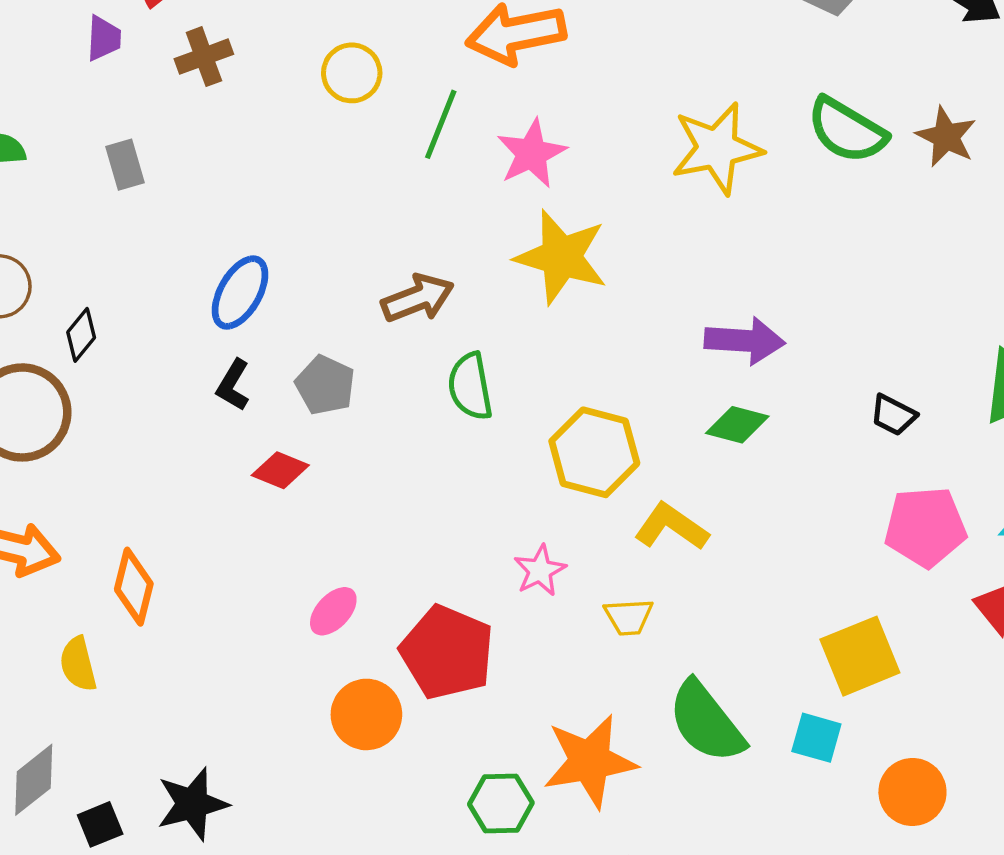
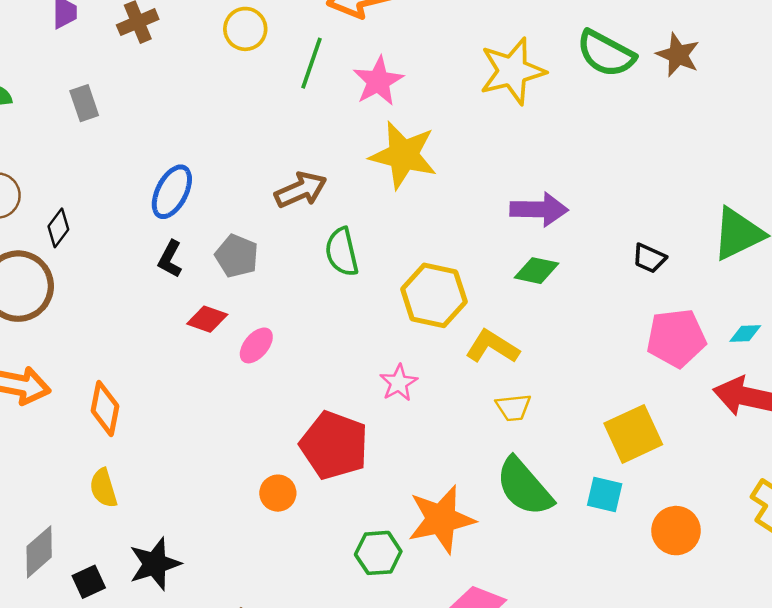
pink ellipse: (333, 611) -> (256, 345), moved
yellow trapezoid: (629, 617) -> (513, 407), moved
yellow semicircle: (78, 664) -> (103, 488), moved
orange circle: (366, 714) -> (278, 493), size x0.7

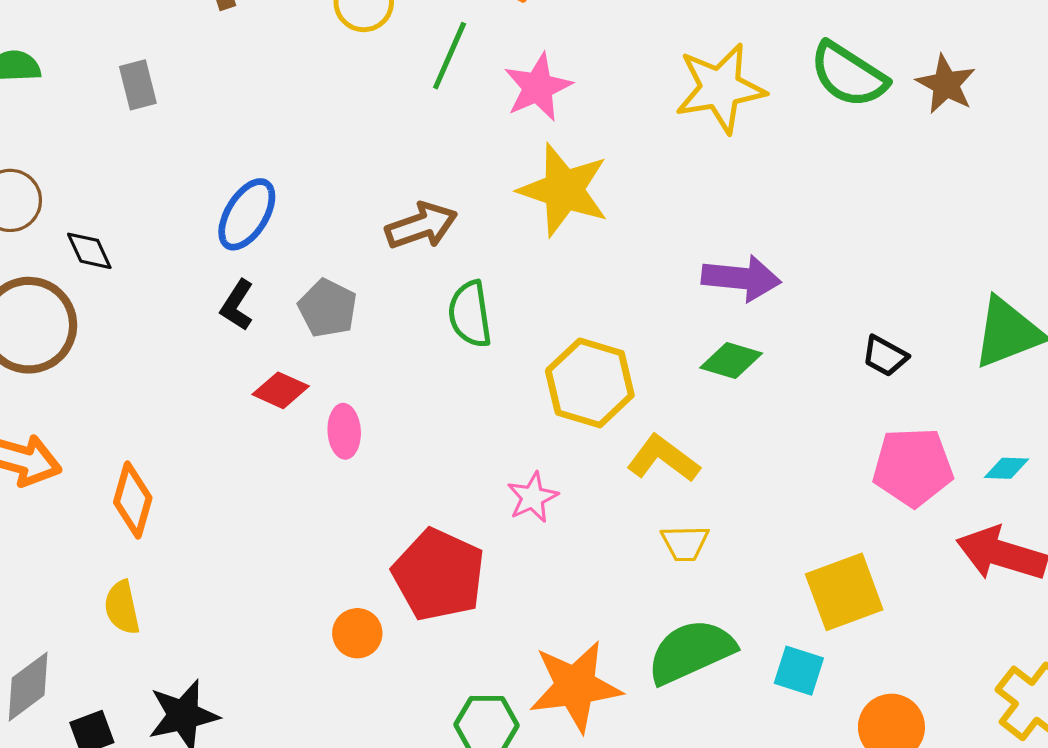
black diamond: (58, 228) -> (89, 251), turned -66
pink ellipse: (256, 345) -> (344, 431), turned -48
green semicircle: (524, 487) -> (691, 652), turned 102

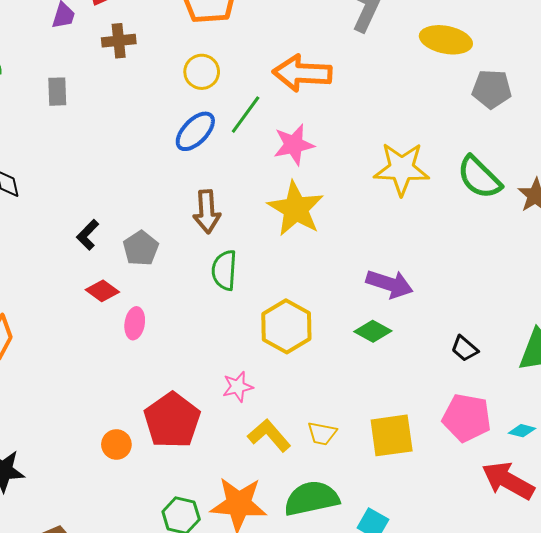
blue ellipse: (247, 214) -> (195, 131), moved
brown arrow: (421, 226) -> (207, 212), turned 93
yellow L-shape: (663, 459) -> (269, 435), moved
yellow square: (844, 592) -> (392, 435), moved

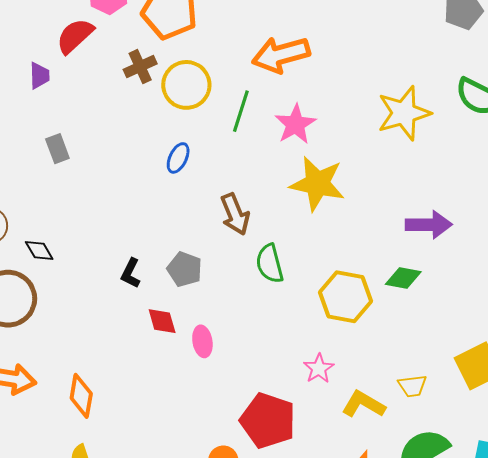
brown cross: (119, 41) -> (140, 67), moved
yellow circle: (202, 72) -> (186, 85), size x1.4
blue ellipse: (195, 131) -> (178, 158), moved, size x0.7
red diamond: (102, 291) -> (162, 321), turned 56
green diamond: (373, 331) -> (403, 278), moved

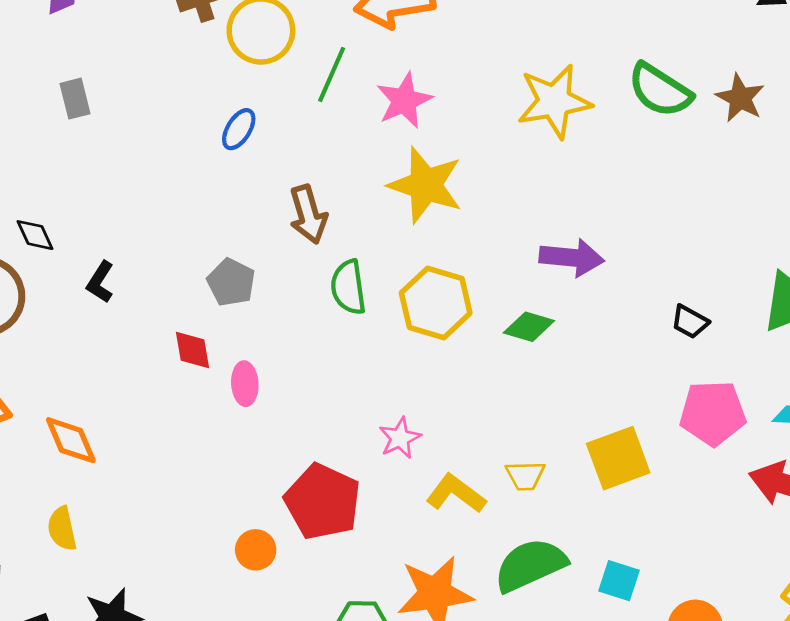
black L-shape: (131, 273) -> (100, 282), moved
yellow hexagon: (345, 297) -> (436, 303), moved
orange diamond: (81, 396) -> (71, 440), turned -39

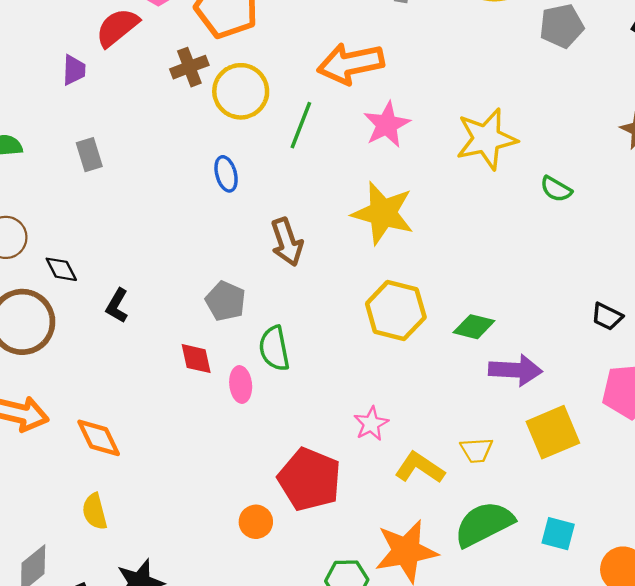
green semicircle: (660, 90) -> (556, 189), moved, size x0.6
pink star: (404, 100) -> (387, 125), moved
blue ellipse: (239, 129) -> (226, 174), turned -44
purple arrow: (572, 258) -> (515, 370), moved
green semicircle: (348, 287) -> (274, 348), moved

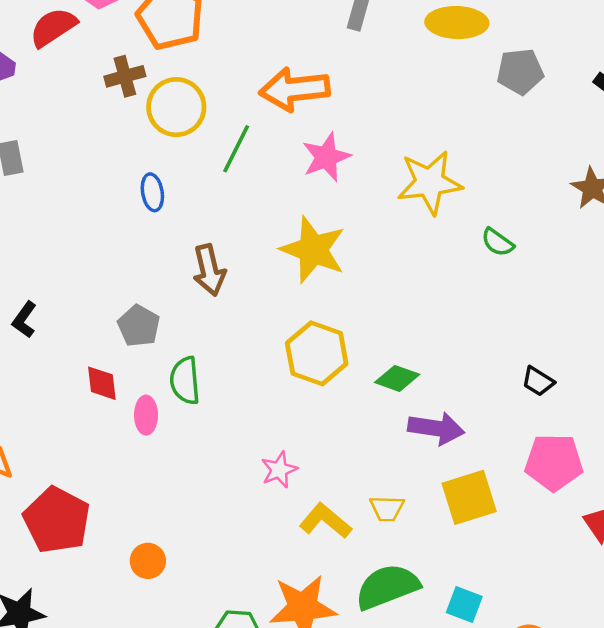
red pentagon: (309, 479) -> (57, 520), moved

